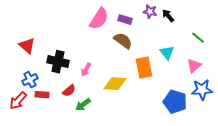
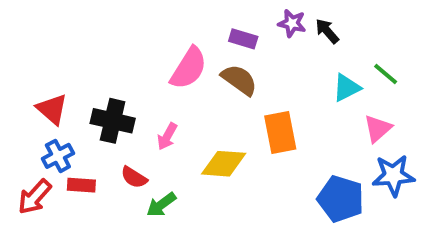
pink semicircle: (99, 19) -> (189, 68), moved
red triangle: (27, 46) -> (52, 109), moved
cyan triangle: (167, 53) -> (347, 88), moved, turned 42
red semicircle: (69, 91) -> (134, 177), turned 72

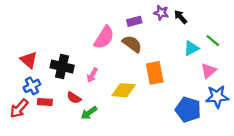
purple rectangle: (243, 39) -> (134, 21), turned -32

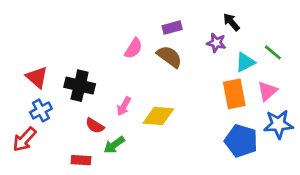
purple star: (161, 13) -> (216, 43), moved
pink semicircle: (104, 37) -> (133, 48), size x0.7
orange rectangle: (155, 73) -> (234, 94), moved
pink arrow: (92, 75) -> (124, 106), moved
red rectangle: (45, 102) -> (81, 160), moved

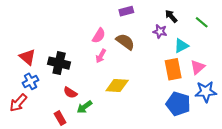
purple rectangle: (172, 28) -> (126, 11), moved
green line: (273, 52) -> (202, 22), moved
pink arrow: (124, 106) -> (101, 56), moved
red rectangle: (81, 160) -> (60, 118), turned 56

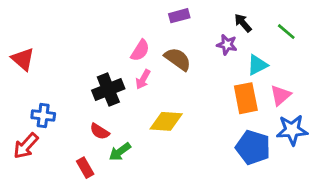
red triangle: (27, 57) -> (23, 59), moved
black cross: (59, 63) -> (108, 89), moved, turned -35
blue cross: (31, 81) -> (43, 116), turned 35

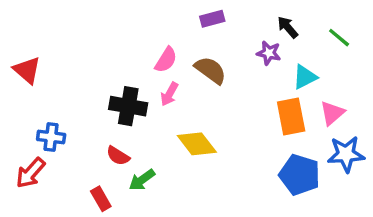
black cross: (108, 89) -> (128, 106), turned 32
yellow diamond: (166, 121) -> (197, 144), turned 48

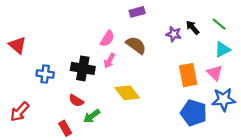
black arrow: (288, 27) -> (193, 27), moved
cyan triangle: (305, 77) -> (222, 50), moved
pink triangle: (332, 113) -> (215, 73), turned -35
blue cross: (51, 137) -> (45, 74), moved

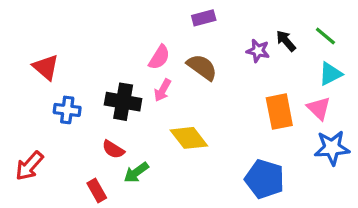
red triangle: (17, 45) -> (46, 67), moved
blue pentagon: (194, 113) -> (265, 179), moved

